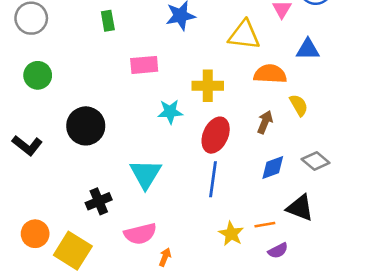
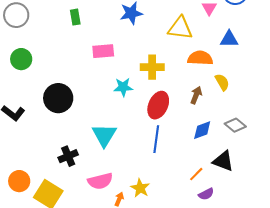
orange line: (265, 225) -> (196, 174), turned -35
yellow star: (231, 234) -> (140, 188), moved

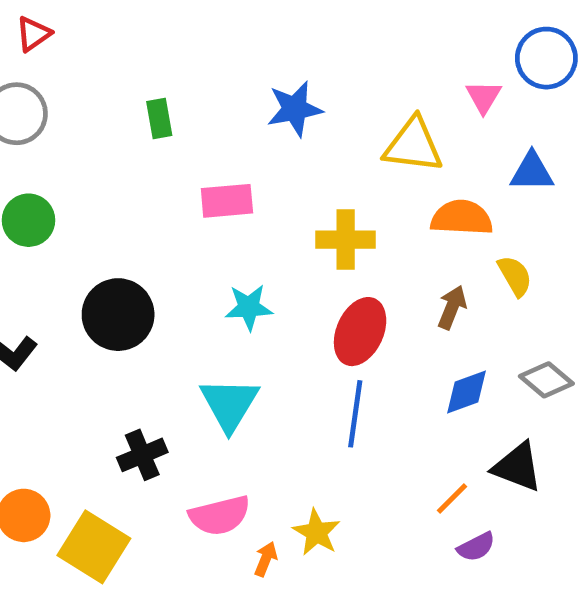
cyan star: (123, 87) -> (249, 307), moved

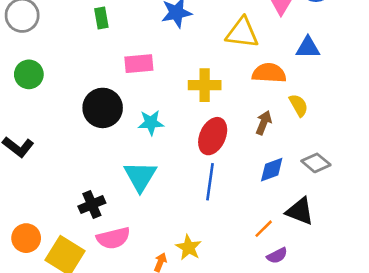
black circle: (118, 315) -> (103, 108), moved
pink semicircle: (220, 515) -> (113, 238), moved

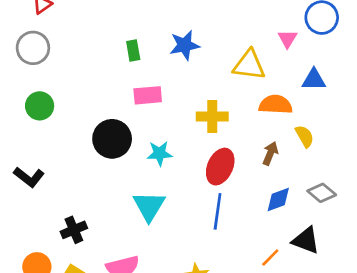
green rectangle: (101, 18) -> (133, 51), moved
black cross: (92, 205) -> (74, 230), moved

